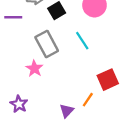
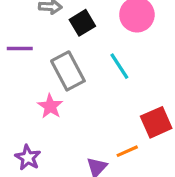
purple line: (13, 17) -> (20, 48), moved
orange line: (88, 100) -> (127, 151), turned 32

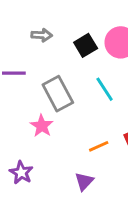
black square: (82, 23) -> (86, 45), moved
orange line: (127, 151) -> (99, 146), moved

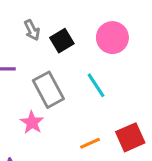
gray arrow: (42, 35) -> (32, 30), turned 60
black square: (86, 45) -> (62, 41), moved

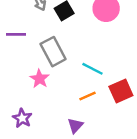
cyan line: (96, 85) -> (93, 69), moved, turned -30

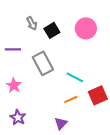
pink star: (39, 79) -> (14, 85), moved

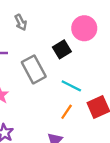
black square: (52, 30) -> (62, 49), moved
orange line: (71, 99) -> (67, 112), turned -32

